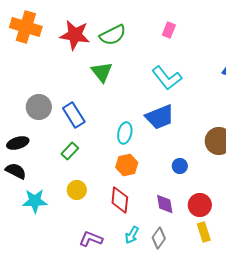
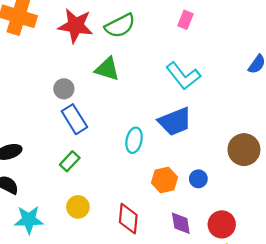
green triangle: (102, 72) -> (107, 69), turned -35
gray circle: (39, 107) -> (64, 89), moved, size x0.7
orange hexagon: (127, 165) -> (164, 180), moved

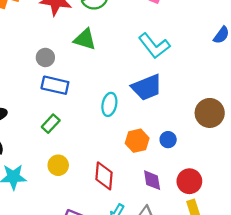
blue rectangle: (74, 119) -> (55, 85), turned -45

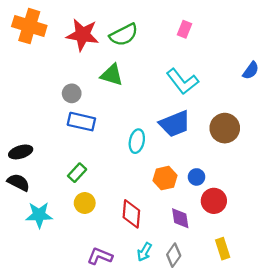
brown circle: (210, 113) -> (225, 128), moved
green rectangle: (51, 124) -> (77, 173), moved
red circle: (189, 181) -> (214, 201), moved

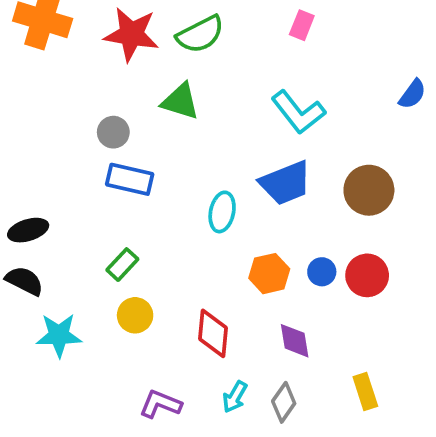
red circle: (214, 201) -> (367, 275), moved

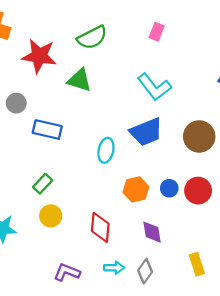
red star: (131, 34) -> (39, 56), moved
gray circle: (113, 132) -> (16, 103), moved
cyan arrow: (235, 397) -> (114, 268), turned -120

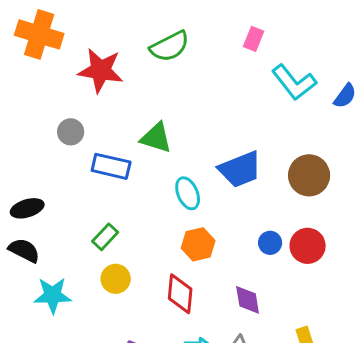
green triangle: (79, 80) -> (156, 138), moved
cyan L-shape: (154, 87) -> (294, 82), moved
cyan ellipse: (106, 150) -> (188, 193), turned -35
orange hexagon: (136, 189) -> (198, 244), moved

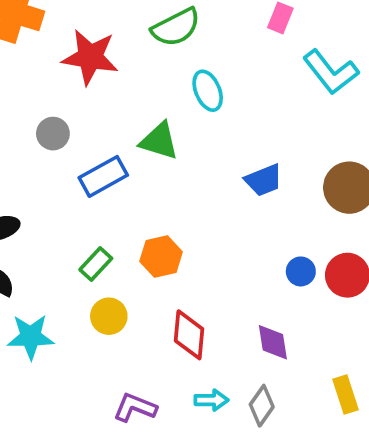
blue rectangle: (111, 166) -> (103, 176), turned -42
blue trapezoid: (240, 169) -> (264, 180), size x0.7
cyan ellipse: (188, 193) -> (208, 91), moved
orange hexagon: (198, 244) -> (161, 257), moved

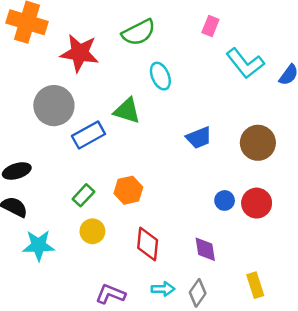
gray circle: (53, 134) -> (54, 106), size x1.8

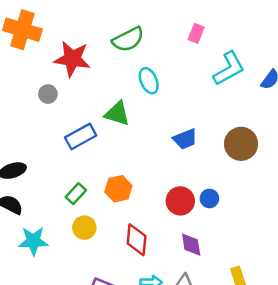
cyan L-shape: (245, 63) -> (229, 69), turned -81
gray circle: (54, 106) -> (48, 94), moved, size x0.5
red circle: (257, 203) -> (180, 201), moved

